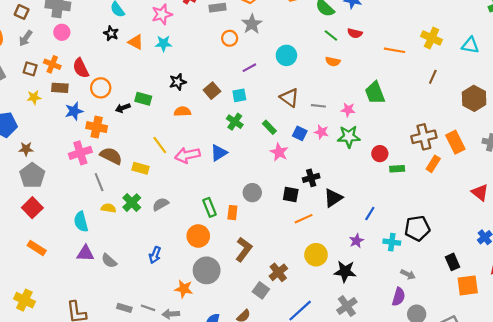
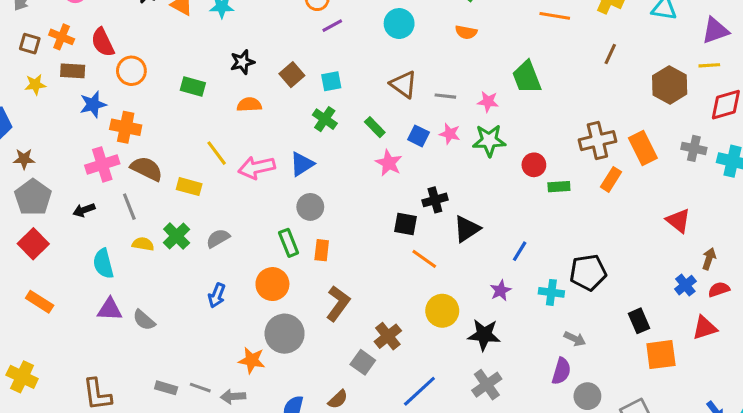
purple line: (249, 68) -> (332, 26), moved
black arrow: (123, 108) -> (84, 210), moved
gray circle: (252, 193) -> (310, 207), moved
orange line: (304, 219) -> (424, 259), turned 60
blue arrow: (155, 255) -> (217, 295), moved

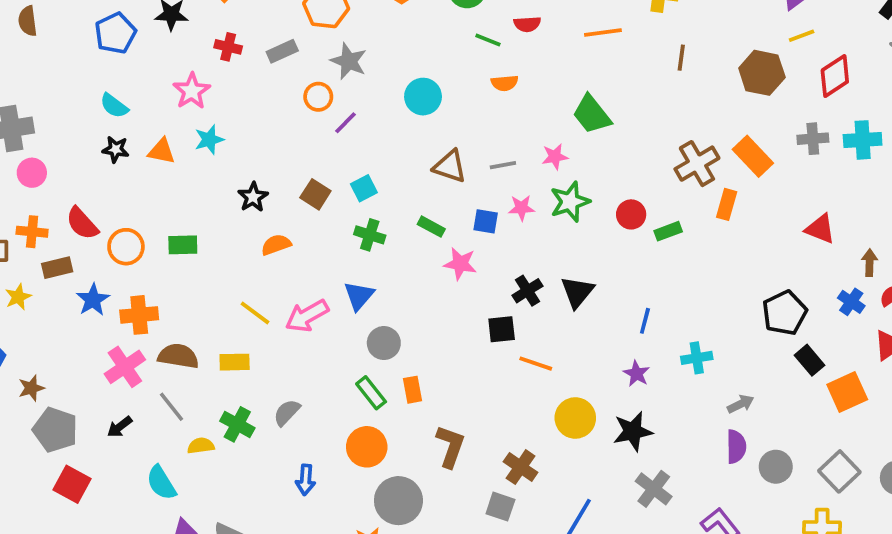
green rectangle: (193, 86) -> (183, 245), moved
black triangle: (467, 229) -> (577, 292), moved
black pentagon: (588, 272) -> (785, 313), moved
gray arrow: (575, 339) -> (741, 404), turned -35

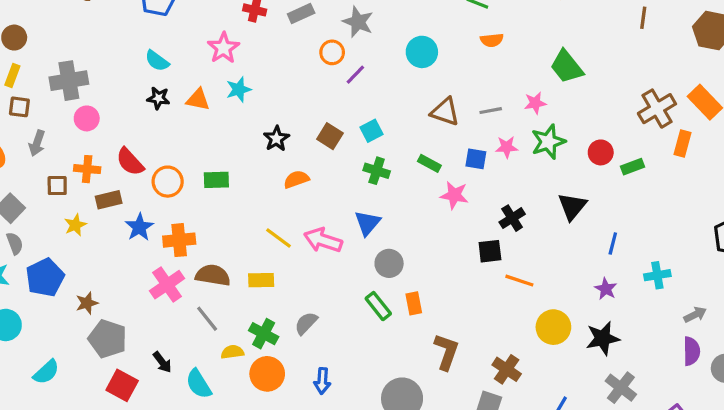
black triangle: (577, 292) -> (572, 206), moved
pink arrow: (307, 316) -> (323, 240), turned 48
black arrow: (120, 427) -> (162, 362), moved, turned -90
orange circle: (367, 447) -> (267, 374), moved

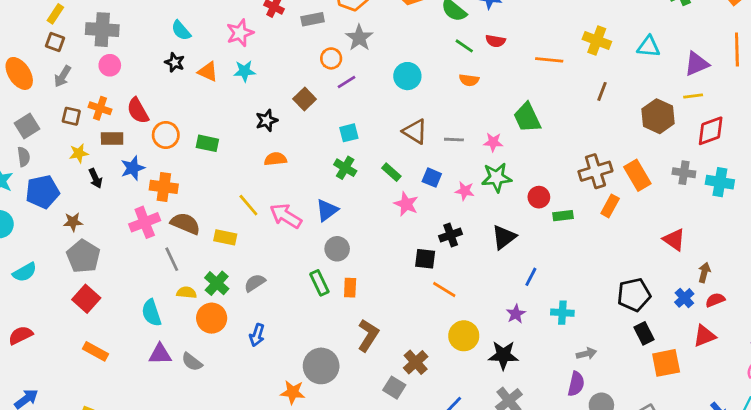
brown square: (330, 136) -> (305, 99), moved
pink star: (507, 147) -> (465, 191), moved
black arrow: (162, 362) -> (95, 178), moved

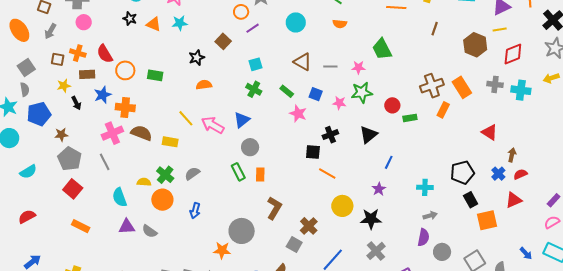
gray line: (172, 259) -> (105, 162), moved
cyan cross: (562, 313) -> (425, 187), moved

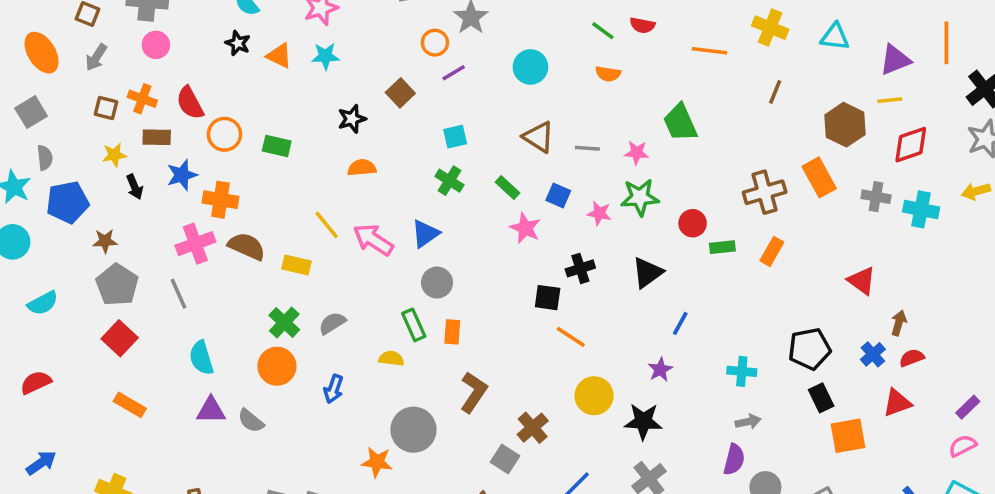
gray square: (26, 68) -> (31, 112), moved
orange rectangle: (462, 87) -> (819, 177), moved
orange rectangle: (443, 110) -> (772, 251), moved
yellow semicircle: (144, 182) -> (391, 358), moved

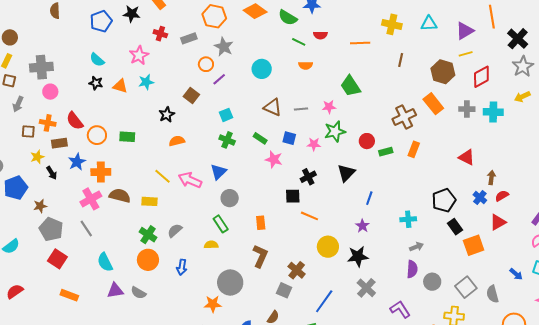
orange rectangle: (452, 332) -> (261, 223), moved

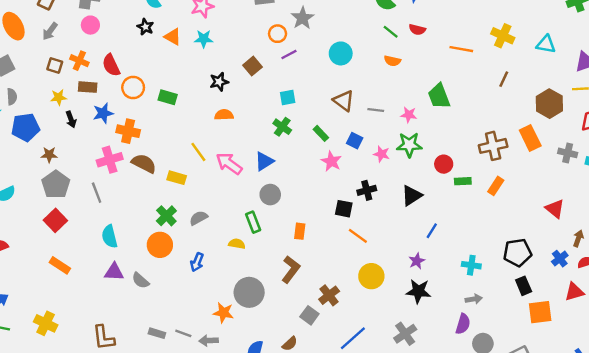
black star: (358, 256) -> (418, 291), moved

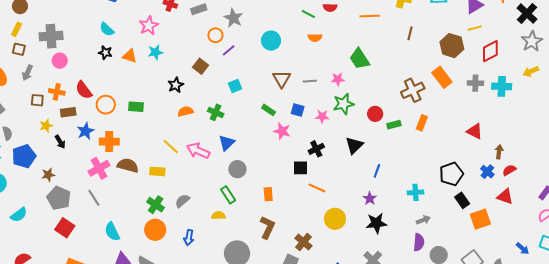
brown triangle: (344, 101) -> (282, 79), turned 36
green cross: (282, 127) -> (216, 112), moved
red triangle: (574, 292) -> (505, 197), turned 48

